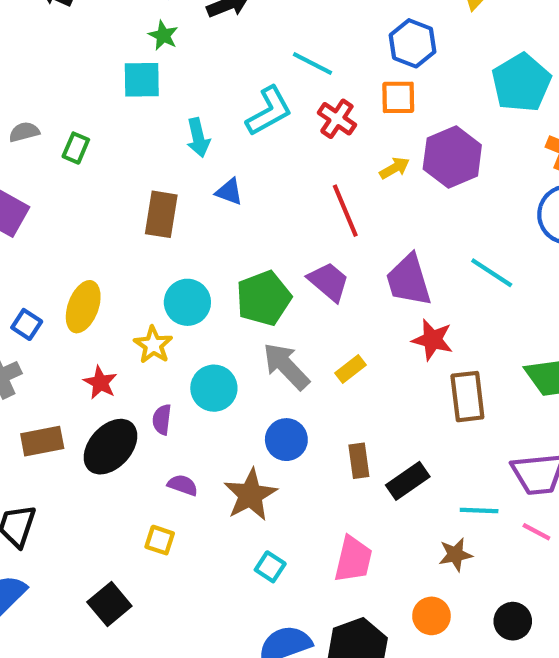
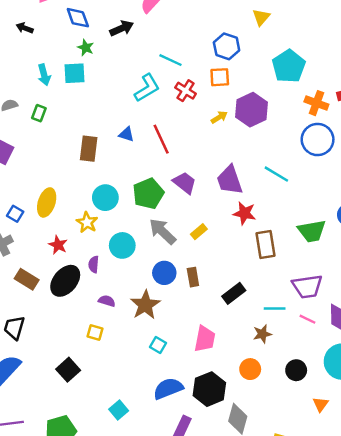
cyan arrow: (198, 138) -> (44, 75), moved
red line: (345, 211) -> (161, 139), moved
brown rectangle: (42, 441) -> (27, 279), turned 45
brown rectangle: (359, 461) -> (193, 277), moved

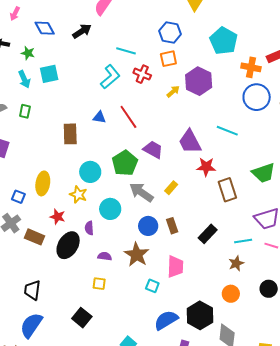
green star: (86, 48) -> (28, 53), moved
brown rectangle: (27, 279) -> (35, 237), moved
pink trapezoid: (205, 339) -> (175, 267), moved

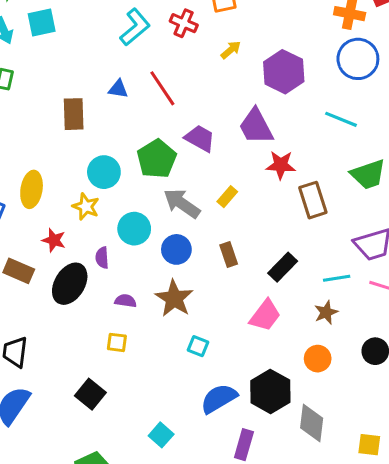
purple hexagon: (199, 81) -> (284, 72), moved
cyan line: (227, 131) -> (341, 119), moved
blue circle: (148, 226) -> (176, 249), moved
pink trapezoid: (175, 267) -> (265, 315), moved, turned 35

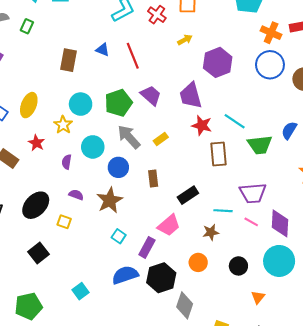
cyan line: (341, 119) -> (235, 121), moved
black ellipse: (70, 284) -> (36, 205), moved
purple rectangle: (244, 445) -> (147, 247), moved

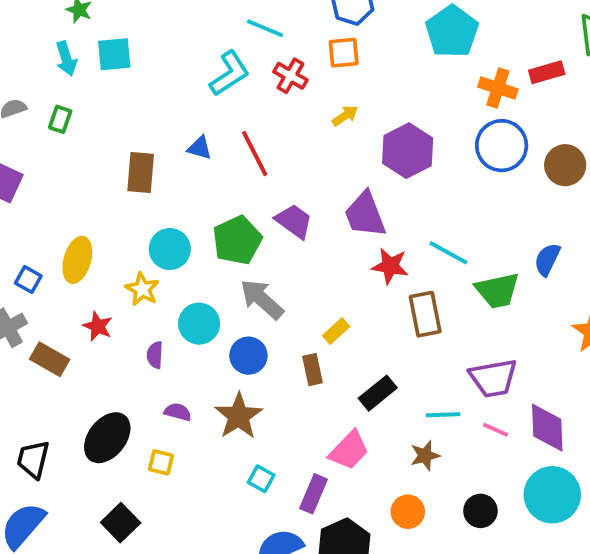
yellow rectangle: (161, 139) -> (336, 331), moved

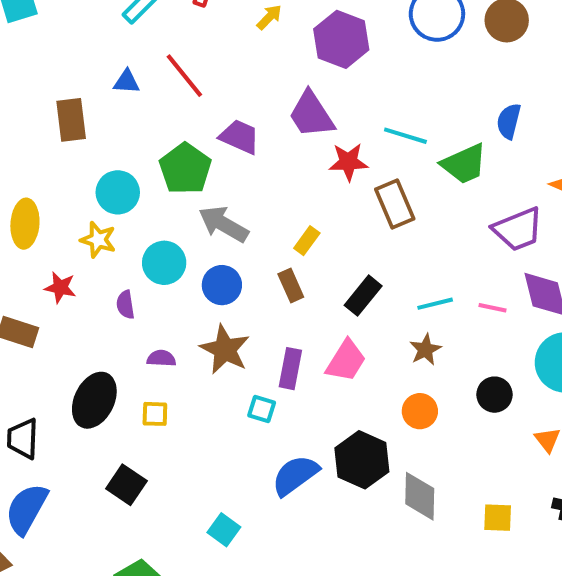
purple trapezoid: (493, 378) -> (518, 229), moved
purple rectangle: (314, 494) -> (290, 369), moved

